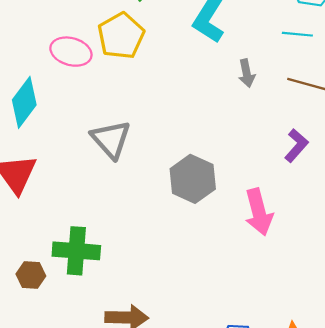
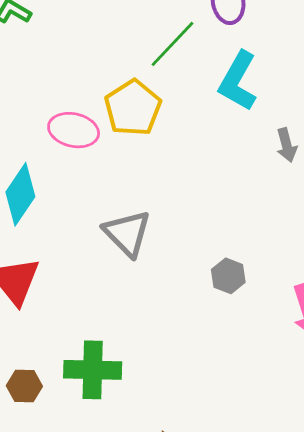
gray hexagon: (193, 179) -> (228, 276), size x0.6
brown hexagon: (31, 275) -> (24, 386), moved

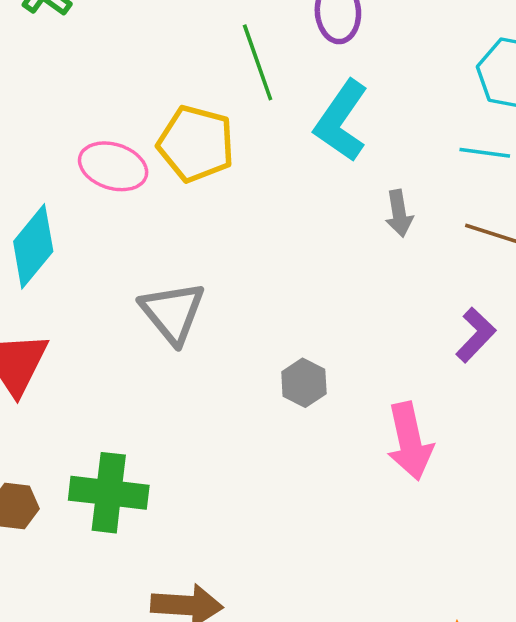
green line: (173, 44) -> (258, 62), turned -68
yellow pentagon: (133, 108) -> (196, 144), turned -30

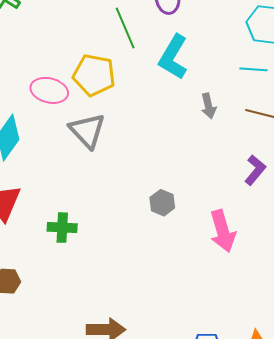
gray triangle: (173, 313) -> (87, 131), moved
green cross: (109, 493) -> (62, 228), moved, size x0.7

